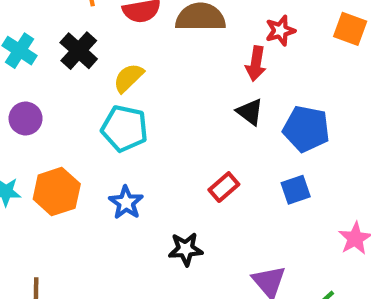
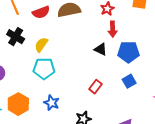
red arrow: (256, 64) -> (113, 29), moved

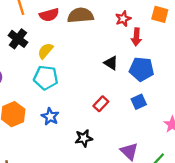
red arrow: (113, 29) -> (136, 37), moved

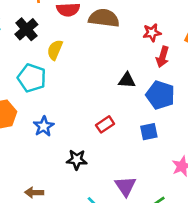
yellow semicircle: (45, 51) -> (55, 50), turned -30
black triangle: (111, 63) -> (127, 80), turned -40
cyan pentagon: (46, 78) -> (32, 78), moved

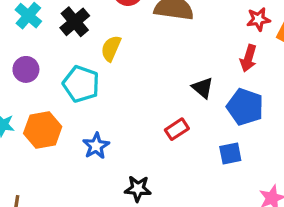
red star: (152, 33) -> (258, 19), moved
black triangle: (127, 80) -> (203, 88), turned 36
red rectangle: (105, 124) -> (177, 129), moved

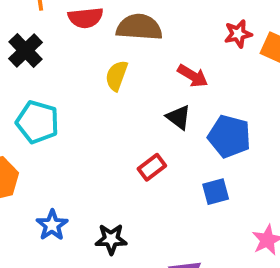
yellow semicircle: (111, 48) -> (117, 76), moved
red arrow: (248, 58) -> (193, 76), moved, turned -72
blue star: (96, 146) -> (52, 225), moved

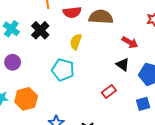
yellow semicircle: (117, 76) -> (76, 42), moved
cyan pentagon: (37, 122) -> (63, 70), moved

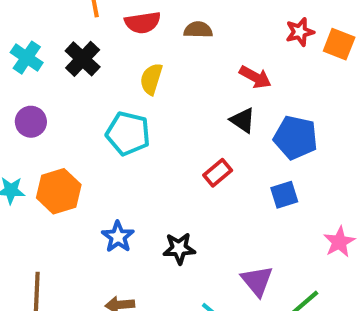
brown semicircle: (101, 17) -> (198, 30), size x0.6

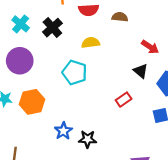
yellow semicircle: (151, 79) -> (91, 43), turned 60
purple circle: (31, 122) -> (20, 61), size x1.5
black star: (179, 248) -> (88, 139), moved

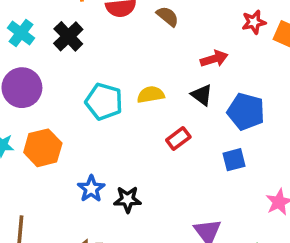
brown semicircle: (120, 17) -> (168, 16), turned 35
yellow semicircle: (91, 43) -> (151, 95), moved
red arrow: (150, 47) -> (214, 59), turned -48

